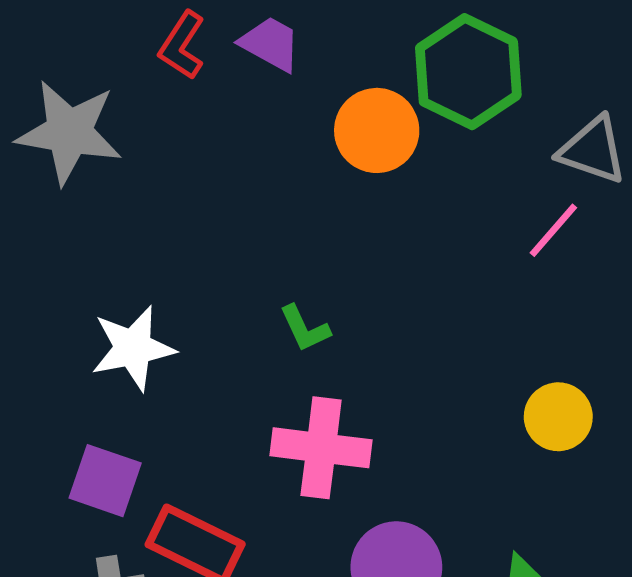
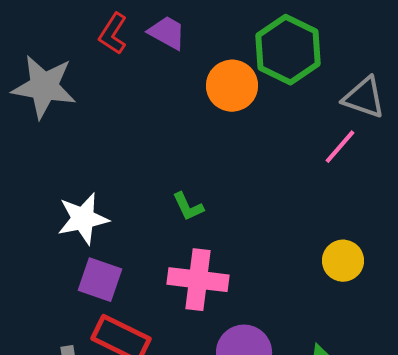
purple square: (105, 481) -> (100, 280), moved

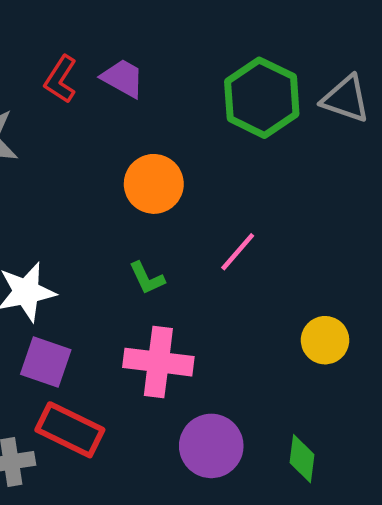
orange circle: (232, 86) -> (154, 184), moved
gray triangle: (364, 98) -> (346, 99), moved
pink line: (340, 147) -> (238, 252), moved

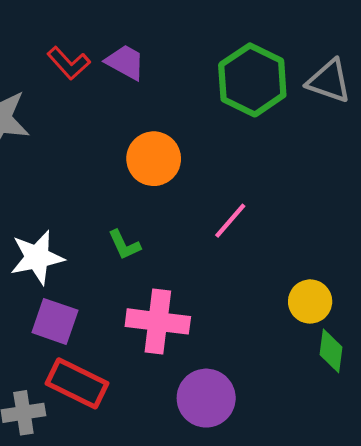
red L-shape: (61, 79) -> (69, 63), turned -75
green L-shape: (147, 278) -> (124, 245), moved
green diamond: (302, 459) -> (331, 351), moved

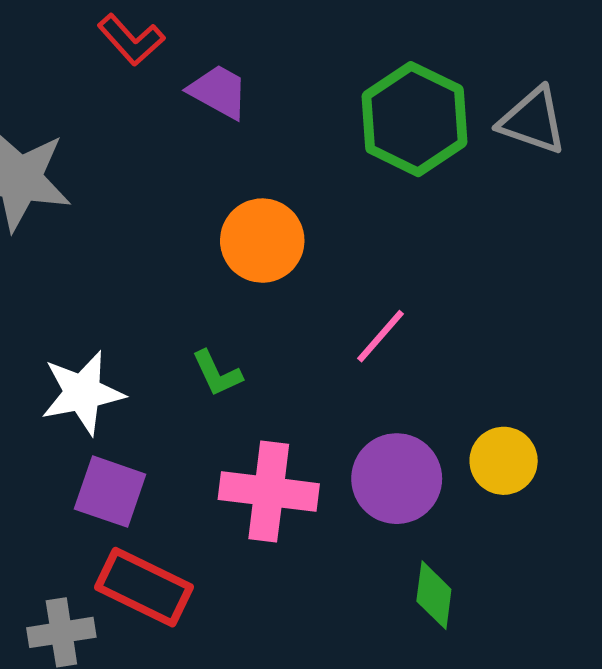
red L-shape: (69, 63) -> (131, 40), moved
green diamond: (331, 351) -> (434, 595), moved
purple circle: (206, 398) -> (397, 479), moved

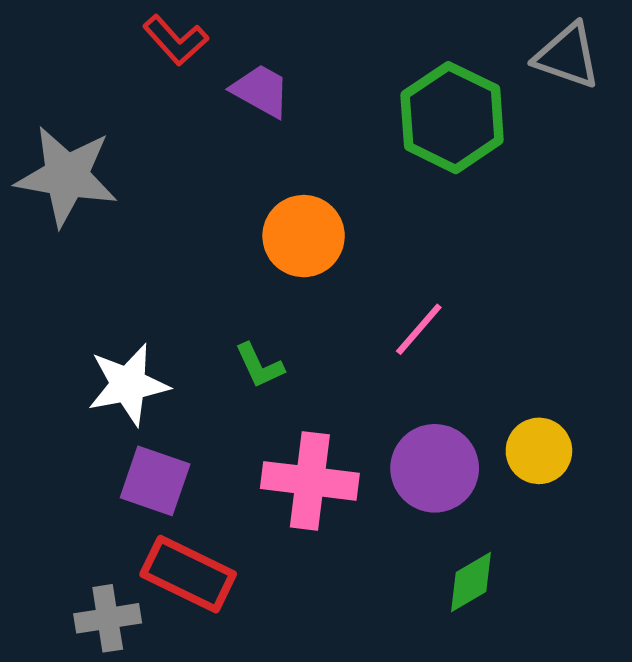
gray triangle: (533, 121) -> (567, 56), moved
green diamond: (434, 595) -> (471, 582), turned 52

